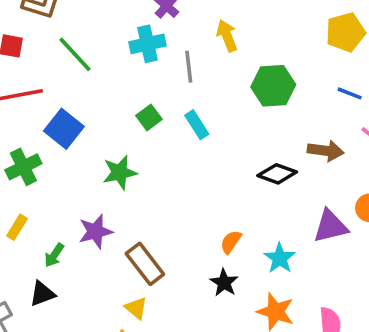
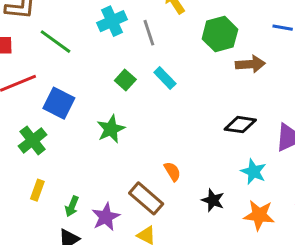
brown arrow: (326, 151) -> (250, 64), moved
black diamond: (277, 174) -> (240, 125), moved
purple star: (95, 231) -> (106, 217), moved
orange semicircle: (231, 242) -> (172, 172), moved, turned 126

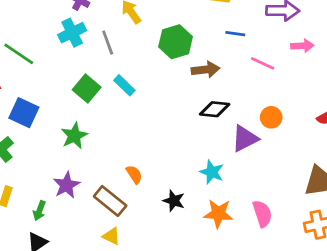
green square: (125, 80) -> (87, 88), size x1.4
black diamond: (240, 125) -> (215, 109), moved
purple star: (106, 217) -> (67, 185), moved

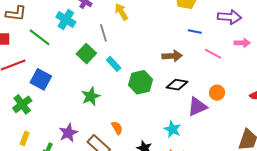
cyan cross: (72, 33) -> (66, 19), moved, turned -36
green hexagon: (176, 42) -> (141, 82), moved
green square: (87, 88) -> (86, 54), moved
green star: (74, 136) -> (91, 96), moved

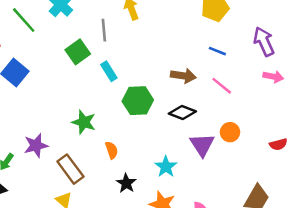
purple arrow: (229, 17) -> (264, 41), turned -130
pink line: (213, 54) -> (222, 86), moved
green star: (91, 96) -> (84, 122), moved, turned 30
purple triangle: (197, 107) -> (202, 145), turned -50
orange semicircle: (117, 128) -> (112, 150), moved

